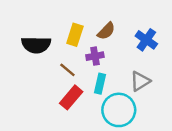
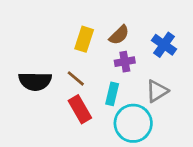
black semicircle: (36, 45) -> (35, 81), moved
purple cross: (95, 56) -> (125, 62), moved
red rectangle: (71, 97) -> (80, 109), turned -70

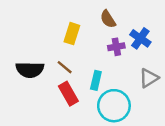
brown semicircle: (119, 35) -> (108, 19), moved, turned 102
purple cross: (125, 62) -> (116, 47), moved
gray triangle: (157, 91) -> (149, 78), moved

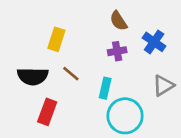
yellow rectangle: (72, 34) -> (56, 39), moved
purple cross: (116, 47) -> (117, 51), moved
red rectangle: (68, 94) -> (47, 112), moved, turned 50

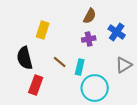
brown semicircle: (118, 21) -> (90, 16), turned -119
brown line: (71, 74) -> (60, 62), moved
black semicircle: (33, 76) -> (25, 58), turned 75

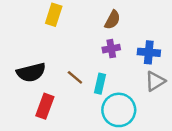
yellow rectangle: (43, 30) -> (54, 15), moved
blue cross: (117, 32) -> (149, 52), moved, turned -30
black semicircle: (25, 58) -> (31, 72), turned -90

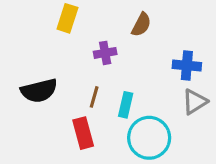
purple cross: (111, 49) -> (105, 53), moved
brown line: (75, 77) -> (94, 97), turned 66
red rectangle: (45, 106) -> (83, 133), moved, turned -35

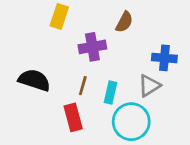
purple cross: (105, 53) -> (92, 47), size x1.4
black semicircle: (39, 91) -> (34, 80), turned -148
gray triangle: (195, 102) -> (149, 86), moved

